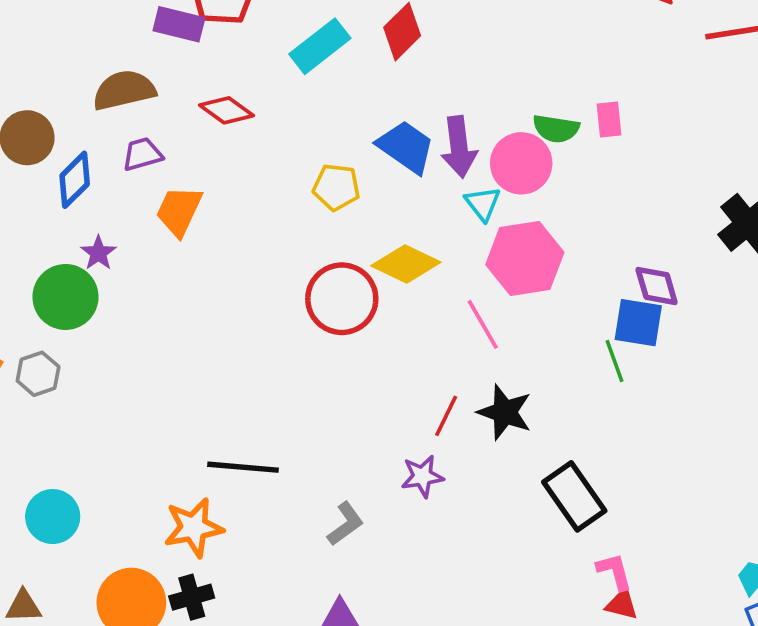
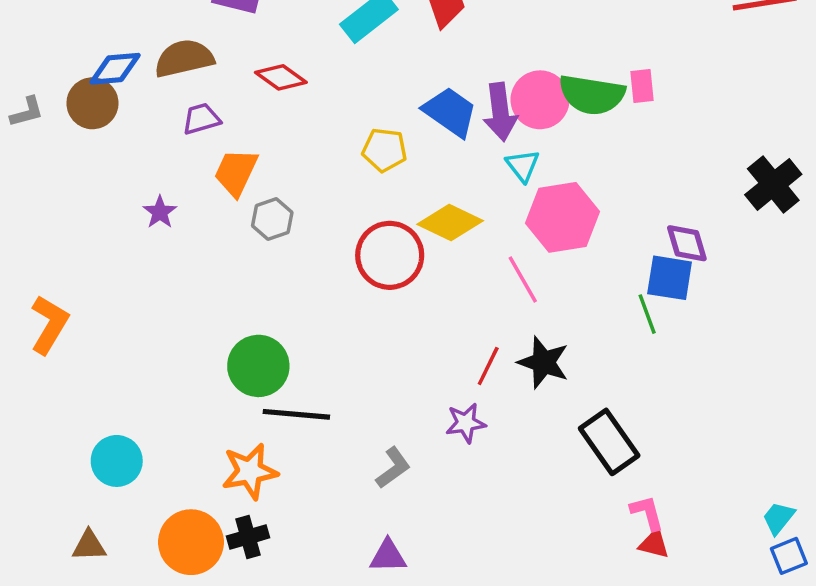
green semicircle: (556, 129) -> (592, 95), size x1.5
pink circle: (521, 163) -> (540, 100), moved
blue diamond: (75, 180) -> (115, 69), moved, turned 40
green circle: (65, 297) -> (258, 366), moved
gray hexagon: (38, 374) -> (272, 219), moved

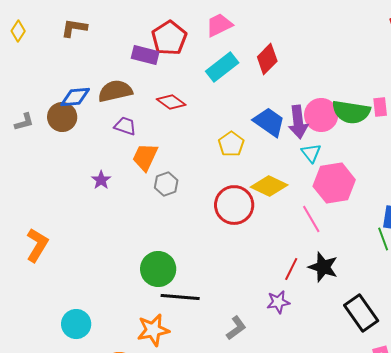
purple trapezoid: (201, 119) -> (125, 126), turned 35
yellow pentagon: (385, 150) -> (231, 144), turned 30

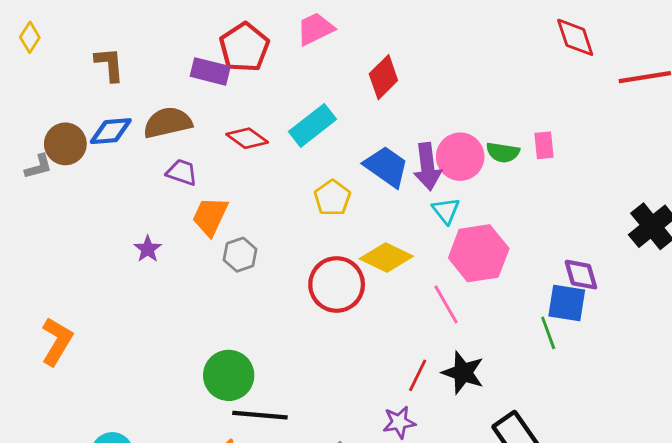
brown L-shape: (74, 28) -> (109, 64), moved, turned 76
cyan rectangle: (222, 67) -> (312, 125), moved
green semicircle: (351, 112) -> (503, 152), size x0.6
brown circle: (62, 117) -> (65, 144), moved

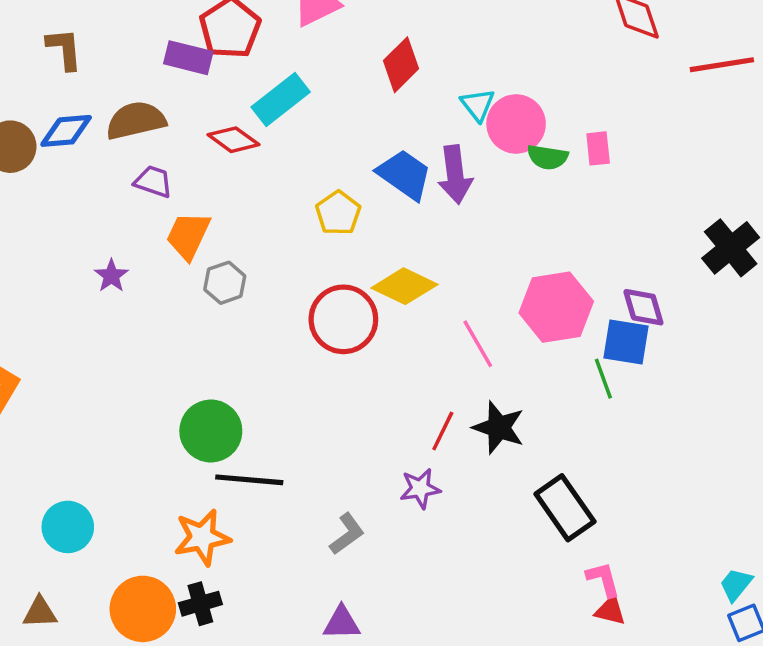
cyan rectangle: (312, 125) -> (281, 100), moved
pink circle: (460, 157) -> (516, 124), moved
cyan triangle: (446, 211) -> (478, 105), moved
pink hexagon: (479, 253) -> (556, 307), moved

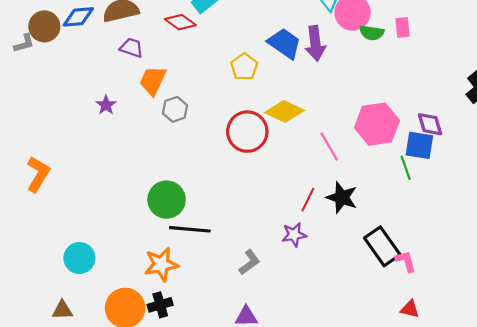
pink L-shape: (603, 579) -> (406, 261), moved

